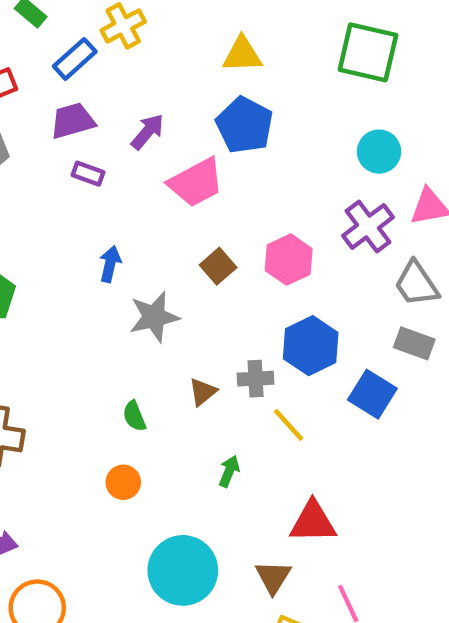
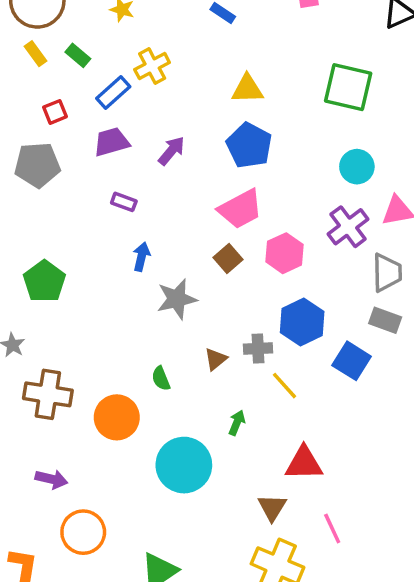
purple rectangle: (88, 174) -> (124, 202), moved
pink trapezoid: (196, 182) -> (240, 209), moved
gray trapezoid: (416, 284) -> (387, 273), turned -147
orange circle: (123, 482) -> (117, 417), moved, size x1.6
cyan circle: (183, 570) -> (184, 465), moved

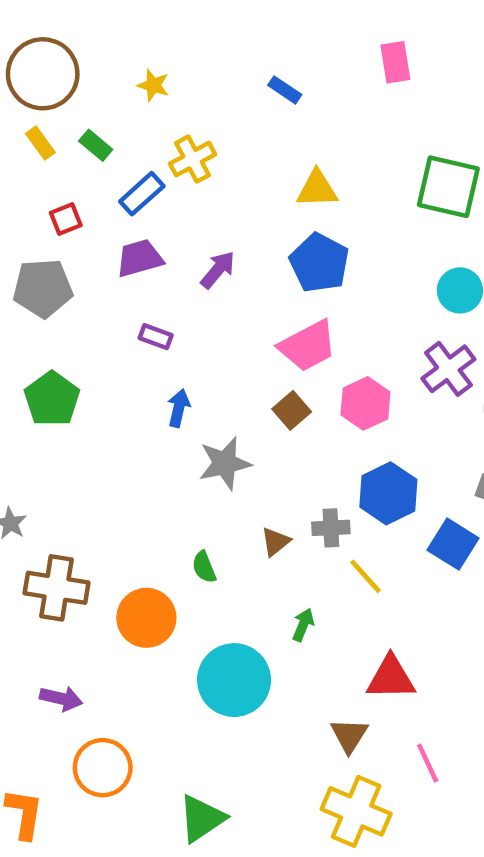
green pentagon: (44, 281) -> (52, 399), moved

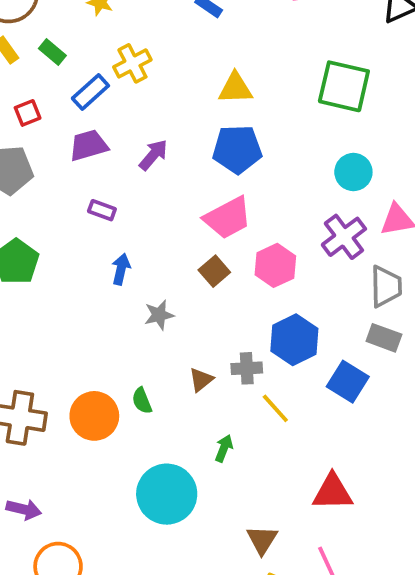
blue pentagon: (319, 263) -> (237, 149), turned -30
gray star: (225, 463) -> (159, 315), size x0.7
orange circle: (146, 618) -> (94, 416), moved
red triangle: (391, 678) -> (332, 492), moved

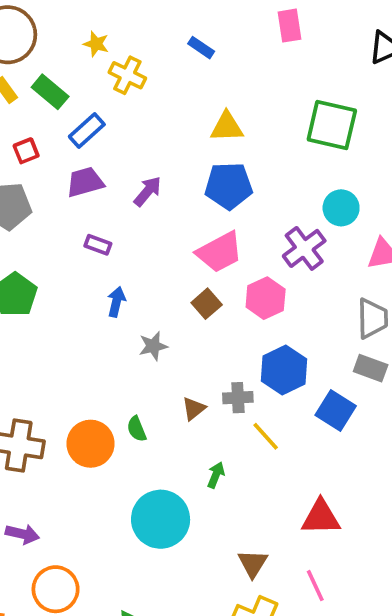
green rectangle: (52, 52) -> (50, 92), size x1.4
yellow cross: (132, 63) -> (127, 75), moved, turned -36
purple cross: (344, 237) -> (304, 248), moved

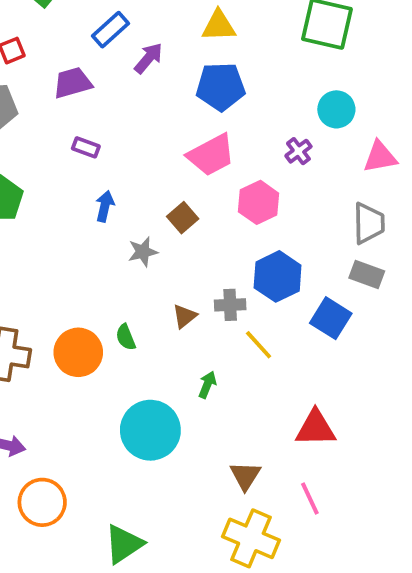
blue rectangle: (87, 131) -> (111, 30), moved
purple arrow: (148, 191) -> (148, 58), moved
purple cross: (304, 248) -> (298, 151), size x0.6
brown square: (207, 304) -> (183, 218), moved

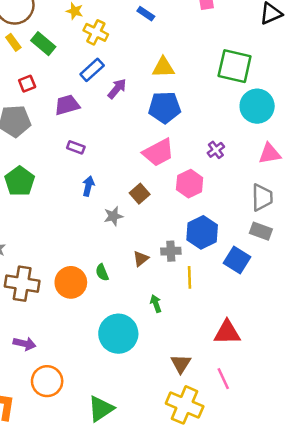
cyan circle: (336, 109) -> (257, 106), moved, size x1.4
yellow line: (259, 345) -> (190, 277), turned 40
green arrow: (207, 385) -> (156, 304), turned -42

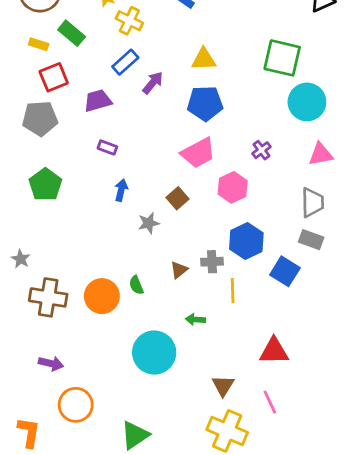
yellow rectangle: (13, 42) -> (39, 44), moved, turned -36
red square: (27, 84) -> (54, 77), size x1.5
green arrow: (156, 304) -> (195, 319), turned -66

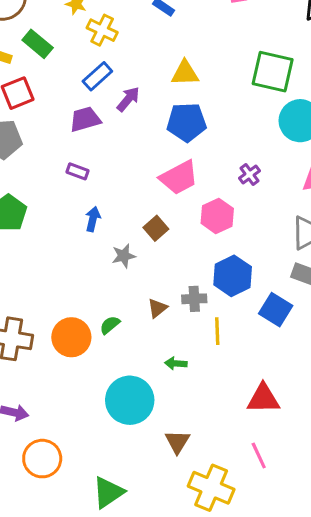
purple trapezoid: (98, 101) -> (85, 119), moved
green semicircle: (136, 285) -> (110, 325), turned 72
brown triangle: (223, 386) -> (177, 442), moved

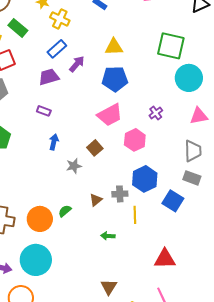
cyan circle: (130, 400) -> (36, 260), moved

